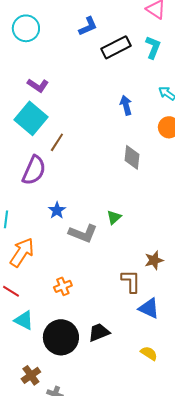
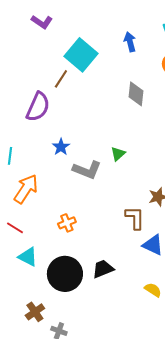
cyan square: (31, 118) -> (81, 55), moved

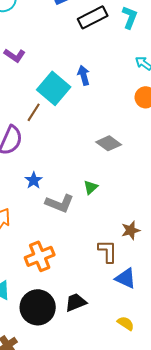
blue arrow: (130, 42) -> (84, 75), moved
gray diamond: (136, 94) -> (109, 143), moved, turned -60
orange cross: (67, 223) -> (40, 256), size x1.6

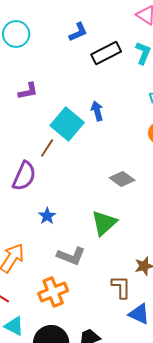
purple L-shape: (15, 55) -> (28, 91), turned -45
green triangle: (91, 187) -> (104, 223), size x1.8
gray L-shape: (60, 203) -> (71, 256), moved

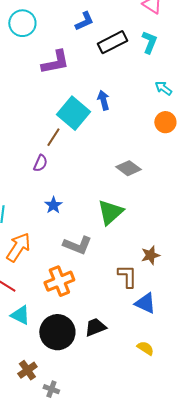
purple L-shape: (28, 91) -> (55, 62), moved, size x1.4
purple semicircle: (24, 176) -> (40, 163), moved, size x0.6

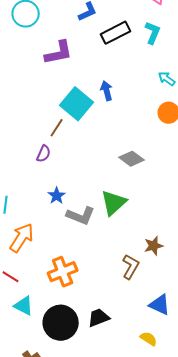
gray L-shape: (77, 245) -> (81, 216), moved
brown L-shape: (127, 276) -> (131, 267), turned 30
blue triangle: (145, 303) -> (160, 305), moved

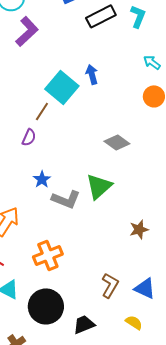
purple L-shape: (59, 53) -> (27, 31), moved, turned -32
brown L-shape: (131, 267) -> (110, 285), moved
black trapezoid: (99, 318) -> (84, 324), moved

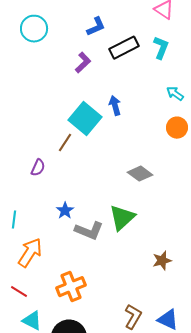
purple L-shape: (27, 31) -> (83, 63), moved, size x0.7
purple semicircle: (29, 137) -> (38, 168), moved

